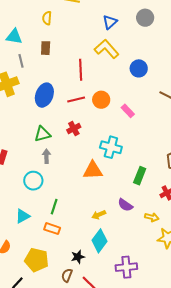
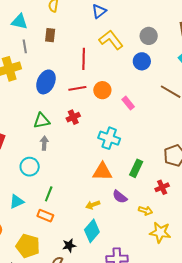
gray circle: (145, 18) -> (149, 36), moved
blue triangle: (110, 22) -> (99, 11), moved
orange triangle: (93, 170) -> (102, 172), moved

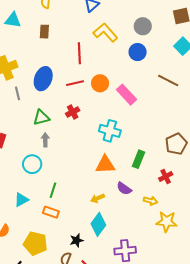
gray line: (25, 46) -> (17, 93), moved
pink rectangle: (128, 103) -> (127, 95), size x1.5

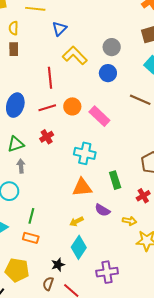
brown rectangle: (44, 32) -> (14, 49), moved
green rectangle: (138, 159) -> (115, 180), turned -36

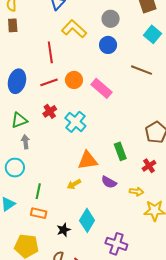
cyan cross: (85, 153) -> (75, 122), moved, turned 30
yellow arrow: (76, 221) -> (74, 184), moved
black star: (58, 265) -> (64, 230), moved
purple cross: (107, 272) -> (116, 244), turned 30

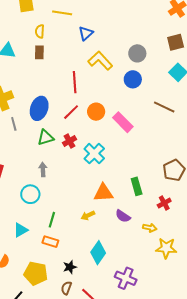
red line: (49, 82) -> (71, 112), turned -30
green triangle: (19, 120) -> (46, 138), moved
black star: (64, 230) -> (70, 267), moved

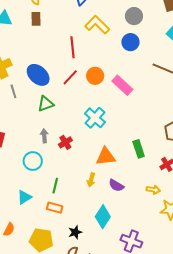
blue ellipse: (39, 108) -> (38, 75), turned -65
red cross: (69, 141) -> (65, 142), moved
yellow arrow: (88, 215) -> (91, 180), turned -48
purple semicircle: (123, 216) -> (116, 185), moved

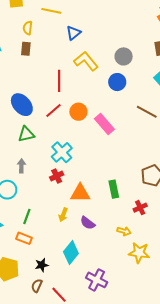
cyan cross: (95, 118) -> (62, 152), moved
red cross: (65, 142) -> (57, 176), moved

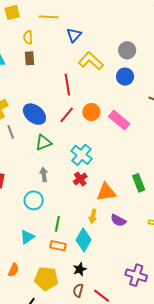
cyan diamond: (71, 253) -> (84, 240), moved

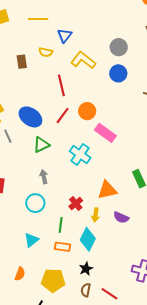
yellow semicircle: (28, 37) -> (46, 52), moved, turned -72
pink rectangle: (119, 120) -> (105, 133), moved
red cross: (80, 179) -> (76, 204), moved

